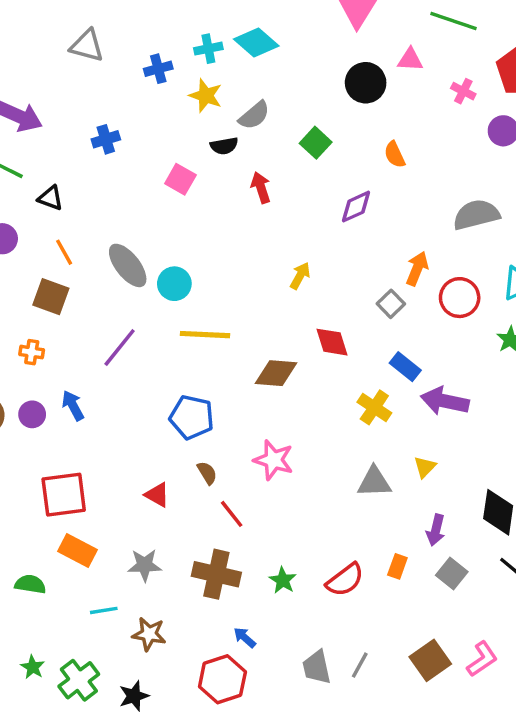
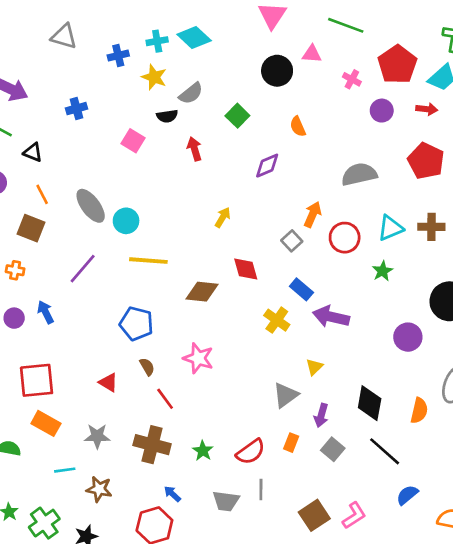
gray triangle: (374, 482) -> (286, 395), moved, turned -36
gray line: (360, 665) -> (261, 490), moved, turned -30
gray trapezoid: (317, 667) -> (226, 501), moved, turned -72

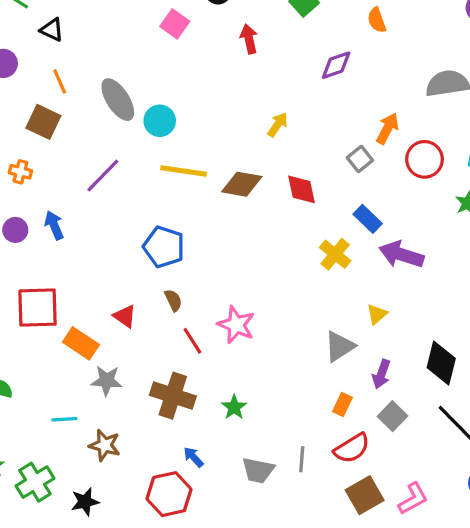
brown diamond: (202, 292) -> (242, 184), moved
pink star: (198, 358) -> (236, 325), moved
orange rectangle: (46, 423) -> (81, 343), moved
red semicircle: (251, 452) -> (352, 448), moved

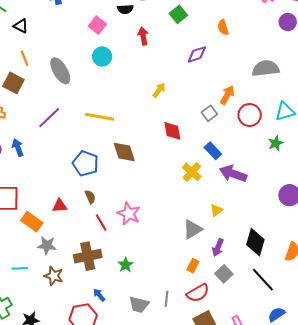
cyan circle: (160, 121) -> (102, 56), moved
brown diamond: (242, 184) -> (124, 152), moved, turned 60
red triangle: (125, 316) -> (60, 206), turned -42
brown cross: (173, 396) -> (88, 256), turned -32
brown star: (105, 445) -> (54, 276), moved

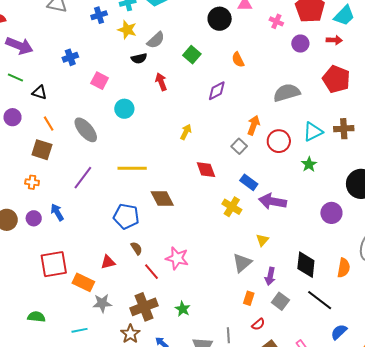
pink square: (97, 25) -> (100, 81), moved
brown star: (54, 276) -> (130, 334), moved, turned 30
red semicircle: (198, 293) -> (258, 324), size x0.6

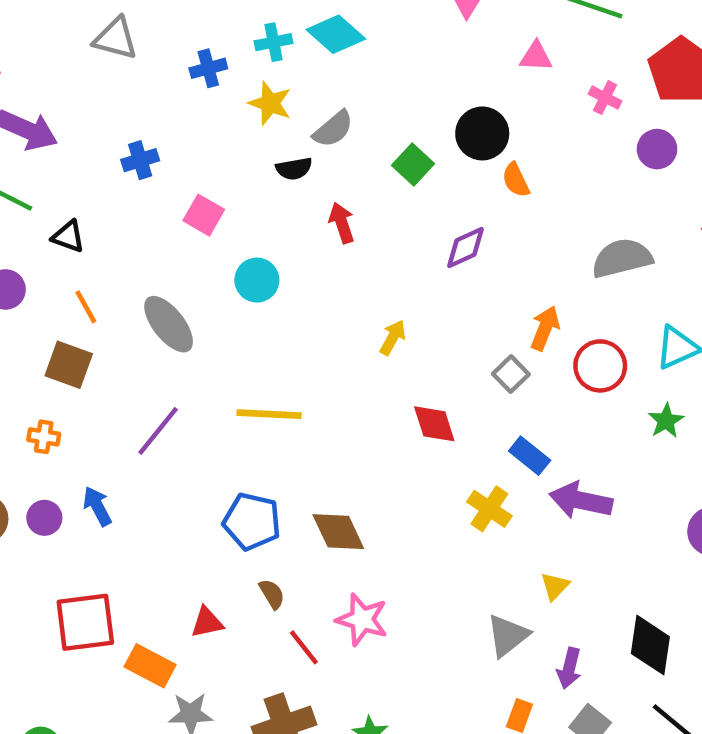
black circle: (220, 19) -> (482, 133), moved
brown diamond: (162, 199) -> (338, 532), moved

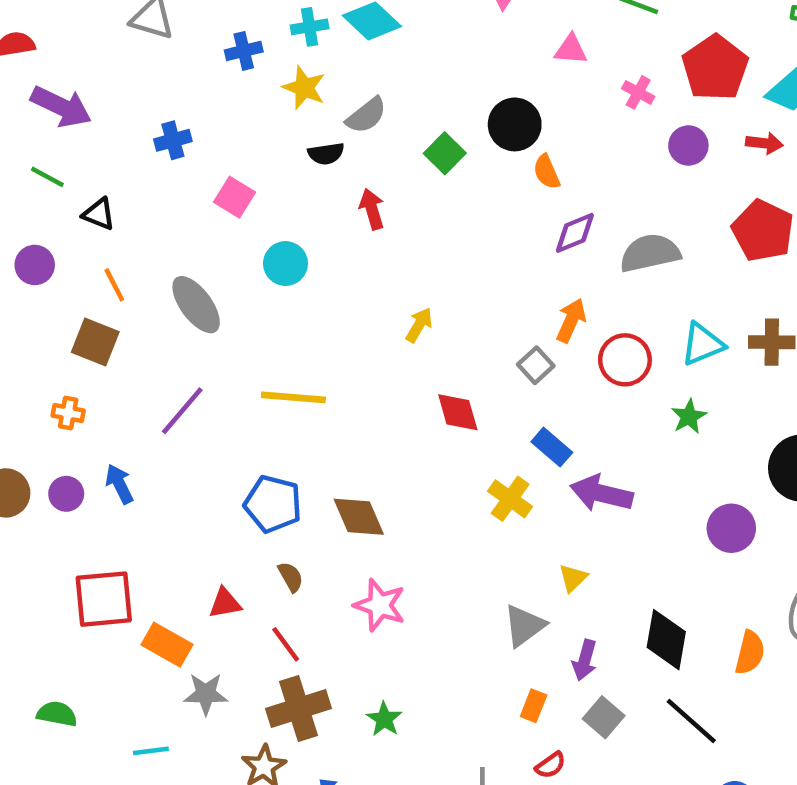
purple diamond: (466, 248) -> (575, 233), moved
red line: (304, 647) -> (286, 644), moved

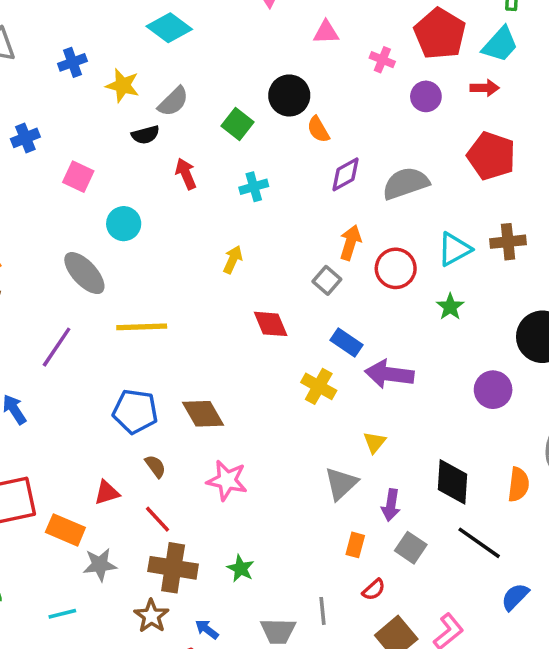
cyan cross: (310, 27) -> (254, 187), moved
gray ellipse: (196, 305) -> (84, 273), moved
brown cross: (298, 709) -> (173, 568), turned 33

